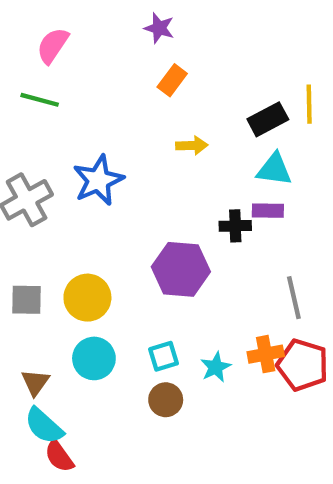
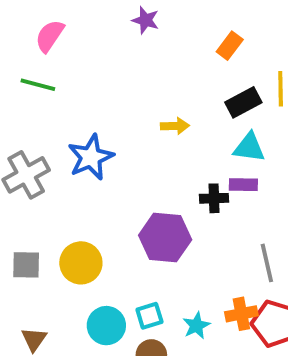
orange rectangle: (172, 80) -> (230, 46), moved
cyan circle: (94, 358) -> (106, 326), moved

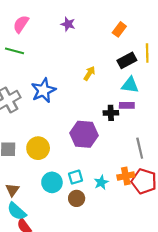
purple star: (146, 20) -> (68, 24), moved
yellow arrow: (175, 126) -> (89, 73), turned -56

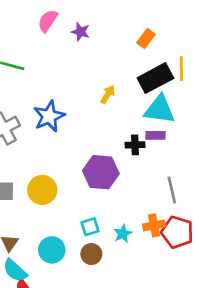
pink semicircle: (21, 24) -> (48, 21), moved
black rectangle: (127, 60) -> (155, 78), size x1.4
cyan triangle: (130, 85) -> (160, 109), size x1.4
cyan circle: (52, 182) -> (52, 250), moved

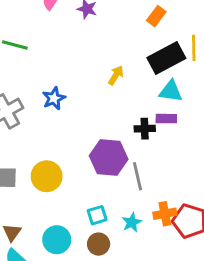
cyan triangle: (160, 109) -> (171, 91), size x0.7
blue star: (49, 116) -> (54, 98), size x0.7
gray line: (172, 190) -> (137, 176), moved

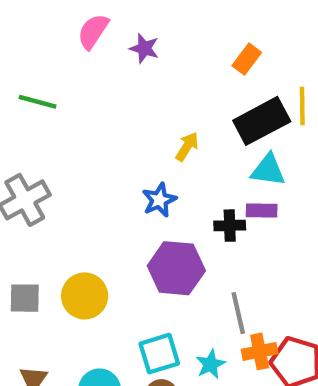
blue star: (54, 98) -> (159, 200), moved
gray line: (137, 176) -> (238, 313), moved
cyan square: (97, 215) -> (159, 354), size x1.4

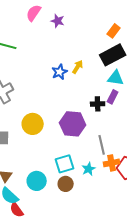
orange rectangle: (247, 59) -> (114, 31), moved
blue star: (159, 200) -> (60, 72), moved
purple rectangle: (262, 211) -> (113, 97), turned -64
yellow circle: (85, 296) -> (33, 124), moved

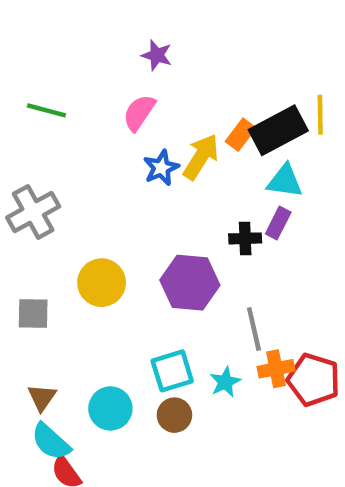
pink semicircle: (34, 13) -> (139, 113), moved
orange rectangle: (114, 31) -> (241, 135), moved
yellow arrow: (78, 67) -> (201, 157), size x1.5

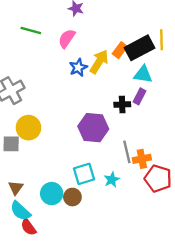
green line: (46, 110) -> (31, 30), moved
yellow circle: (102, 283) -> (28, 128), moved
orange cross: (276, 369) -> (142, 159), moved
brown circle: (174, 415) -> (72, 197), moved

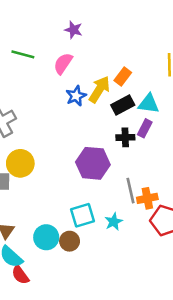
black rectangle: (140, 48) -> (123, 105), moved, size x0.7

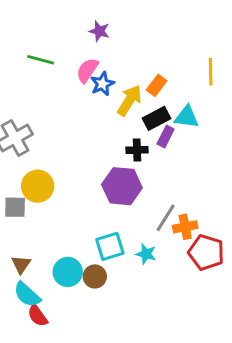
blue star: (76, 96) -> (102, 84), moved
purple rectangle: (145, 128) -> (166, 136), moved
black cross: (125, 137) -> (137, 150), moved
gray line: (130, 191) -> (166, 218), turned 45
cyan star: (114, 222) -> (146, 254), turned -30

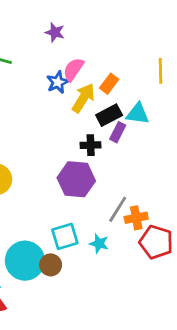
pink semicircle: (87, 70) -> (73, 69), moved
cyan circle: (68, 272) -> (25, 261), size x1.4

